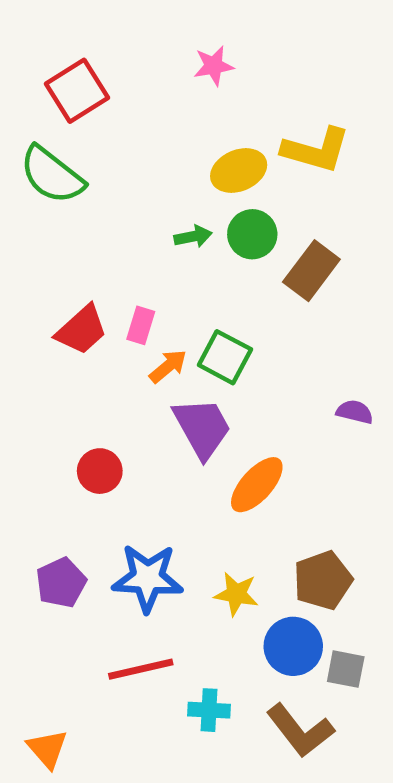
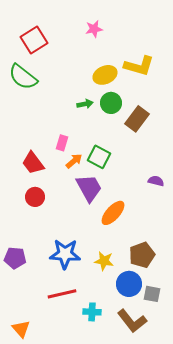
red trapezoid: (82, 330) -> (33, 163), moved, turned 95
red circle: (100, 471) -> (35, 197), moved
purple pentagon: (61, 583) -> (15, 258), moved, turned 30

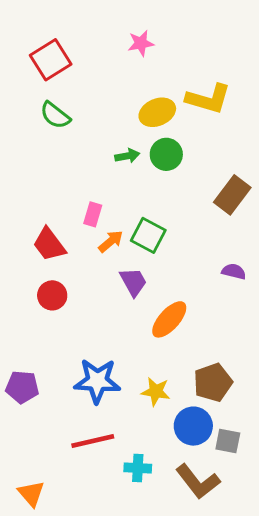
green semicircle: (23, 77) -> (55, 115), moved, size x0.7
brown rectangle: (137, 119) -> (232, 195), moved
purple trapezoid: (89, 188) -> (133, 282), size x0.7

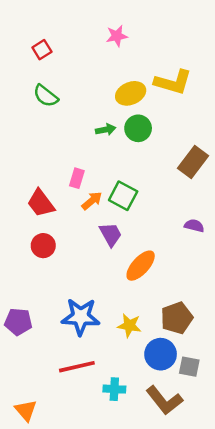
red square: (51, 60) -> (42, 50), size x0.6

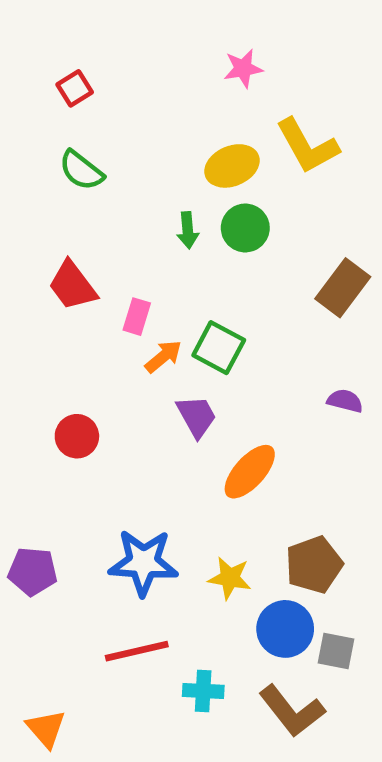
pink star: (117, 36) -> (243, 68), moved
yellow L-shape: (173, 82) -> (307, 146), turned 45
green arrow: (106, 130) -> (188, 230), turned 96
red trapezoid: (41, 203) -> (72, 286), moved

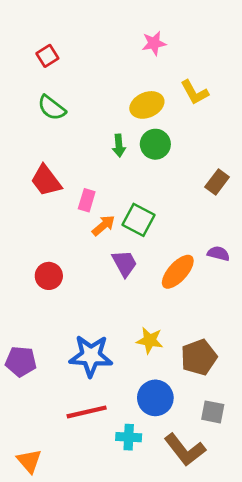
yellow L-shape: (307, 146) -> (195, 92), size x0.7
brown rectangle: (343, 288) -> (217, 182), size x0.7
orange ellipse: (250, 472) -> (178, 272), moved
yellow star: (230, 578) -> (150, 340), moved
blue circle: (285, 629) -> (155, 398), moved

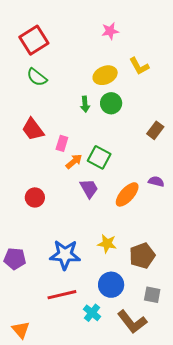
red square: (47, 56) -> (34, 40), size x1.8
cyan cross: (129, 437) -> (92, 313), turned 36

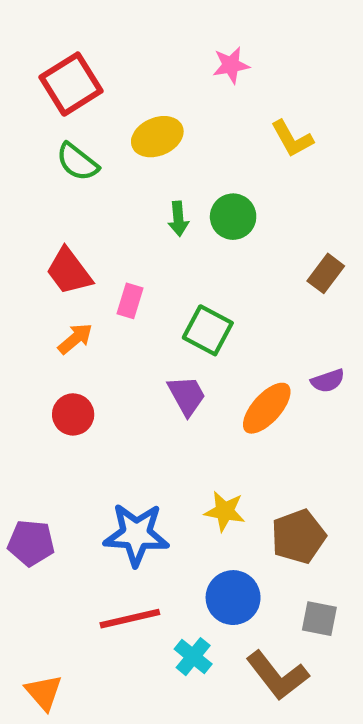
yellow ellipse: (105, 75) -> (157, 137), moved
orange arrow: (74, 161) -> (75, 339), moved
purple semicircle: (156, 181) -> (328, 381), turned 147

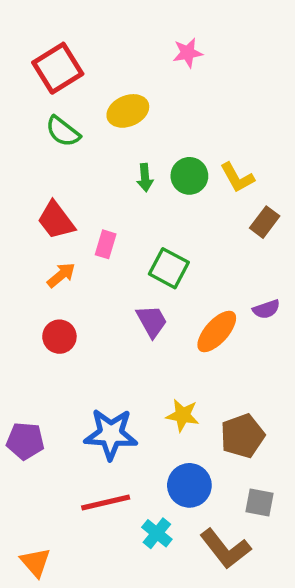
yellow L-shape: (292, 139) -> (237, 178), moved

